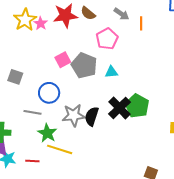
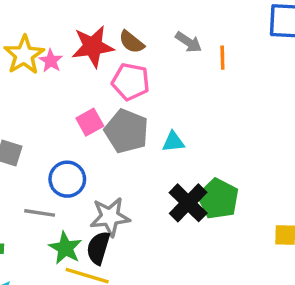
pink pentagon: (107, 39) -> (131, 82), moved, turned -30
black semicircle: (92, 116) -> (98, 248), moved

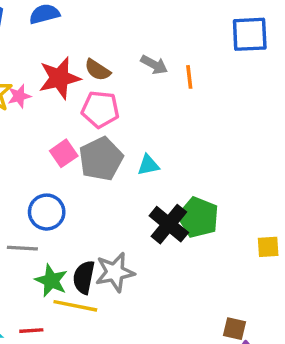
pink star: (51, 61) -> (19, 96), turned 30
gray pentagon: (126, 131) -> (101, 159), turned 30
gray star: (110, 217) -> (115, 272), moved

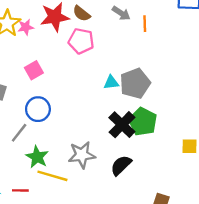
pink square: (64, 153) -> (34, 70), moved
gray pentagon: (101, 159) -> (135, 83), moved
gray line: (22, 248) -> (19, 133), turned -60
black semicircle: (84, 277) -> (121, 165), moved, turned 30

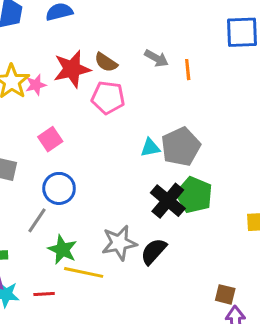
black semicircle: (121, 165) -> (154, 251), moved

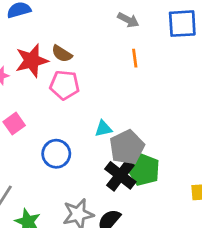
gray arrow: (156, 58) -> (128, 20), moved
gray pentagon: (181, 147) -> (127, 147), moved
blue circle: (59, 188) -> (56, 154), moved

